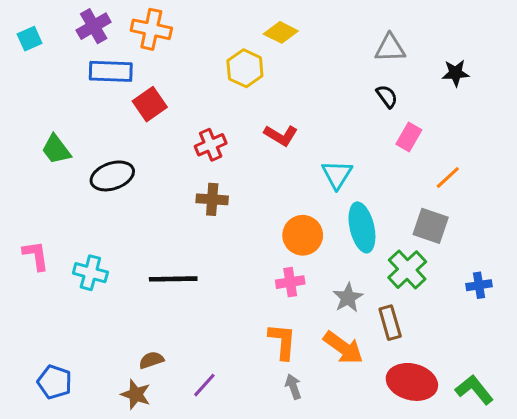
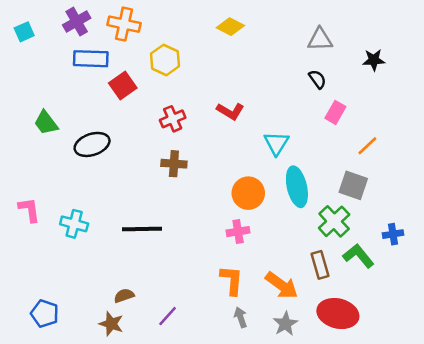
yellow hexagon: (245, 68) -> (165, 60), moved
gray star: (348, 298) -> (285, 324), moved
green L-shape: (474, 390) -> (358, 256), moved

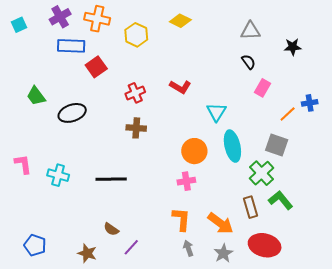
yellow hexagon: (165, 60) -> (136, 35), moved
blue cross: (393, 234) -> (310, 103), moved
brown semicircle: (124, 296) -> (111, 229), moved, turned -126

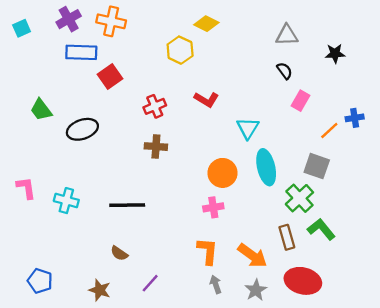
yellow hexagon: (136, 35) -> (180, 50), moved
brown semicircle: (111, 229) -> (119, 253), moved

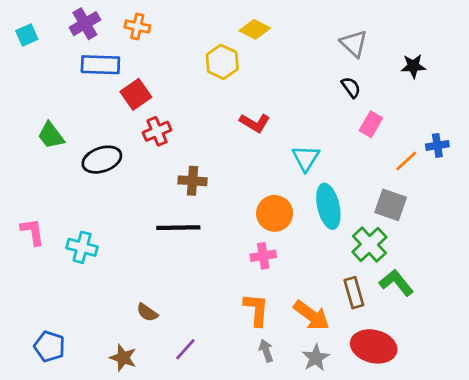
orange cross: (111, 21) -> (137, 26), size x0.7
gray triangle: (287, 35) -> (354, 43), turned 45
red cross: (155, 106) -> (157, 131), moved
black line: (127, 205) -> (178, 228), moved

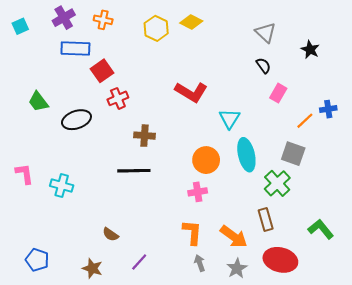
yellow hexagon: (222, 62) -> (156, 28), moved
black star: (413, 66) -> (310, 50), turned 30
red L-shape: (255, 123) -> (191, 92), size x1.4
green L-shape: (396, 283) -> (321, 229), moved

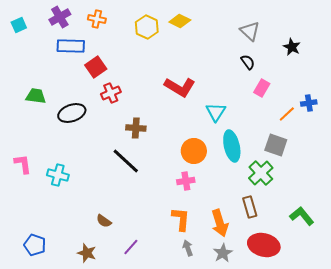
green trapezoid: (38, 102) -> (36, 96), turned 135
black line: (134, 171) -> (126, 161), turned 44
orange arrow: (234, 237) -> (220, 223), turned 36

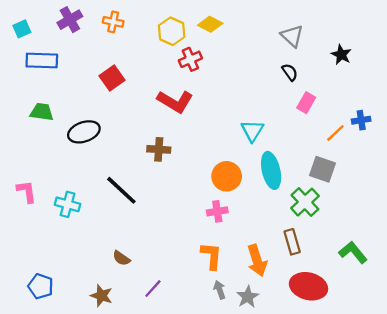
blue rectangle: (71, 46) -> (42, 60), moved
red L-shape: (180, 87) -> (175, 101), moved
red cross: (111, 93) -> (190, 59), moved
black line: (126, 161) -> (121, 190), moved
gray star: (223, 253) -> (248, 297), moved

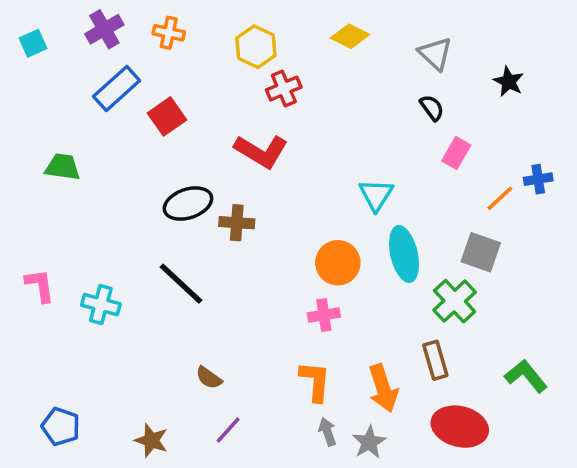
yellow diamond: (210, 24) -> (350, 36), moved
blue rectangle: (42, 60) -> (117, 89), moved, turned -44
black ellipse: (84, 132) -> (188, 204), moved
brown semicircle: (121, 258) -> (209, 378), moved

